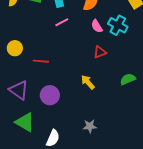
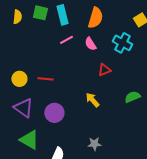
pink semicircle: (97, 26) -> (90, 44), moved
yellow circle: (15, 48) -> (19, 79), moved

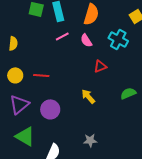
yellow semicircle: (17, 17) -> (13, 43), moved
purple triangle: (23, 108) -> (19, 104), turned 45

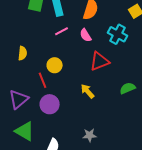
yellow semicircle: (13, 43) -> (23, 53), moved
red triangle: (100, 66) -> (100, 61), size x1.5
yellow circle: (15, 75) -> (55, 65), moved
red line: (41, 75) -> (43, 80), moved, turned 63

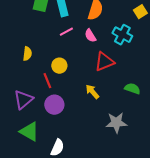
green semicircle: (128, 88) -> (132, 89), turned 42
gray star: (90, 135) -> (116, 123), moved, size x1.5

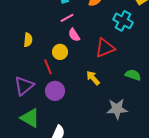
pink semicircle: (90, 36) -> (74, 35), moved

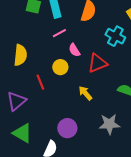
pink semicircle: (74, 35) -> (74, 50), moved
yellow semicircle: (28, 40) -> (20, 55), size x1.5
yellow circle: (60, 52) -> (60, 67), moved
purple circle: (55, 91) -> (67, 128), moved

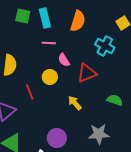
pink line: (59, 33) -> (49, 43), turned 32

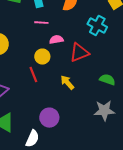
pink semicircle: (64, 60) -> (56, 40), turned 112
red line: (30, 92) -> (33, 75), moved
gray star: (99, 134) -> (104, 111), moved

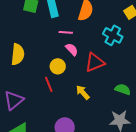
pink line: (41, 23) -> (66, 32), moved
pink semicircle: (56, 40) -> (72, 49), turned 56

